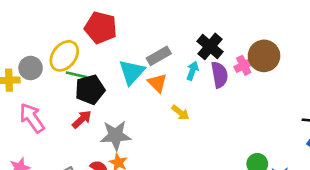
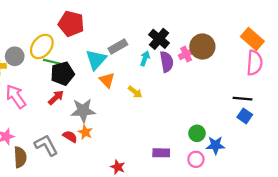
orange triangle: (157, 83) -> (107, 80), moved

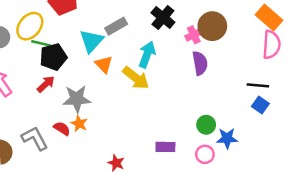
cyan arrow: (145, 58) -> (147, 54), moved, size x1.5
purple semicircle: (167, 62) -> (200, 63), moved
yellow arrow: (135, 92) -> (136, 78), size x1.6

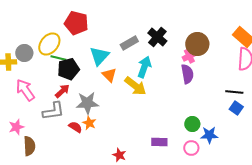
gray rectangle: (116, 26) -> (129, 43), moved
pink cross: (194, 35) -> (189, 56), moved
gray L-shape: (35, 138) -> (53, 111), moved, turned 110

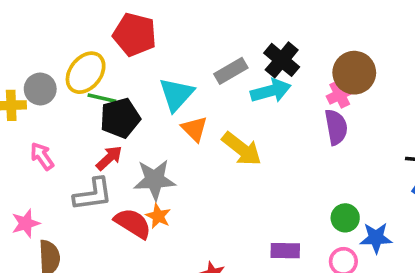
cyan arrow: (144, 67) -> (271, 91), moved, turned 55
pink arrow: (25, 90) -> (42, 156), size x0.7
red semicircle: (75, 127) -> (133, 223), size x1.5

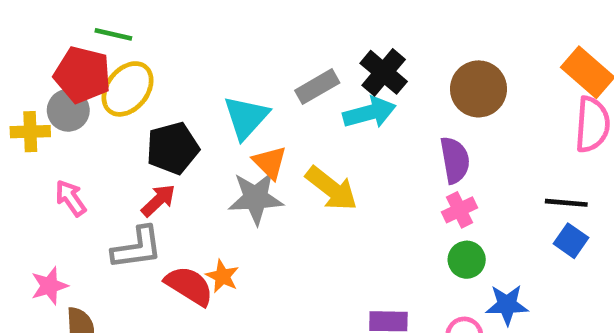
red pentagon: (135, 35) -> (82, 75), moved
pink cross: (340, 94) -> (460, 210), moved
green line: (102, 98) -> (113, 34), moved
gray star: (155, 180) -> (256, 198), moved
green circle: (345, 218) -> (467, 260), moved

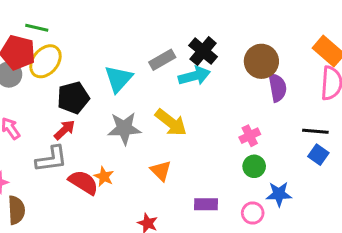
purple semicircle: (455, 160) -> (277, 88), moved
orange triangle: (270, 162) -> (161, 171), moved

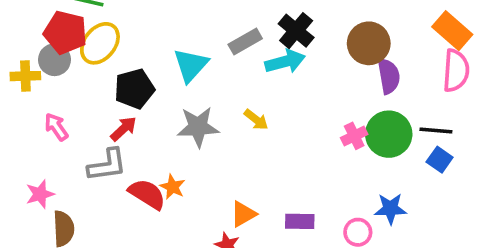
yellow arrow: (171, 123) -> (256, 120), size x0.6
green circle: (254, 166) -> (389, 134), moved, size x1.6
orange triangle: (161, 171) -> (243, 214), moved, turned 45

